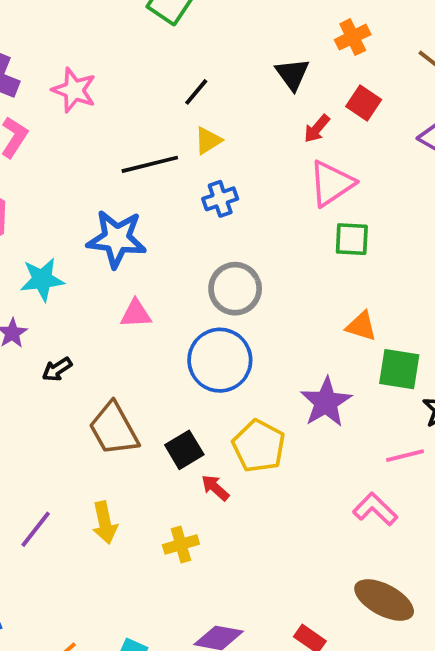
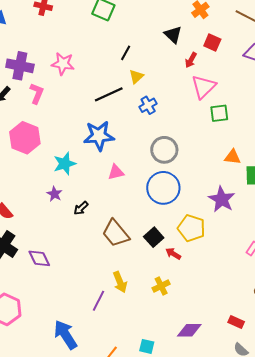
purple line: (36, 529) -> (98, 301), moved

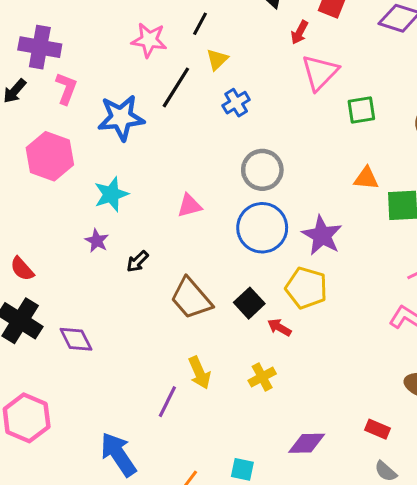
pink star: (63, 64) -> (149, 40), moved
black line: (109, 94) -> (176, 87), turned -32
green square: (219, 113) -> (361, 110), moved
blue star: (99, 136) -> (121, 118), moved
purple star: (222, 199) -> (322, 235), moved

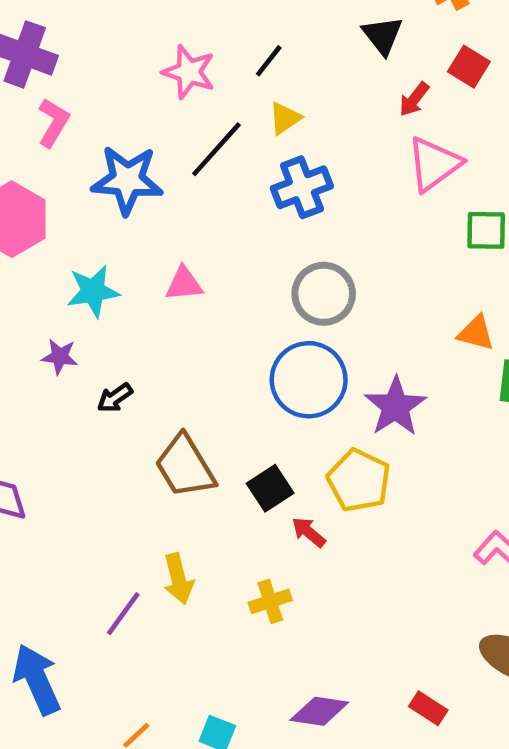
blue cross: (236, 103) -> (302, 187), size x1.4
pink triangle: (189, 206) -> (184, 284), moved
purple star: (97, 241) -> (60, 357), turned -30

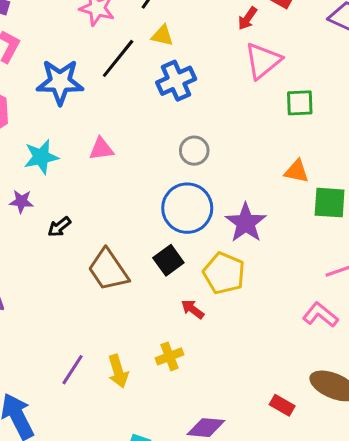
yellow triangle: (285, 118) -> (162, 36), turned 50
gray circle: (324, 294) -> (194, 151), size x0.7
black square: (270, 488) -> (168, 260), moved
yellow arrow: (178, 579) -> (118, 371), moved
red rectangle: (428, 708) -> (282, 405), moved

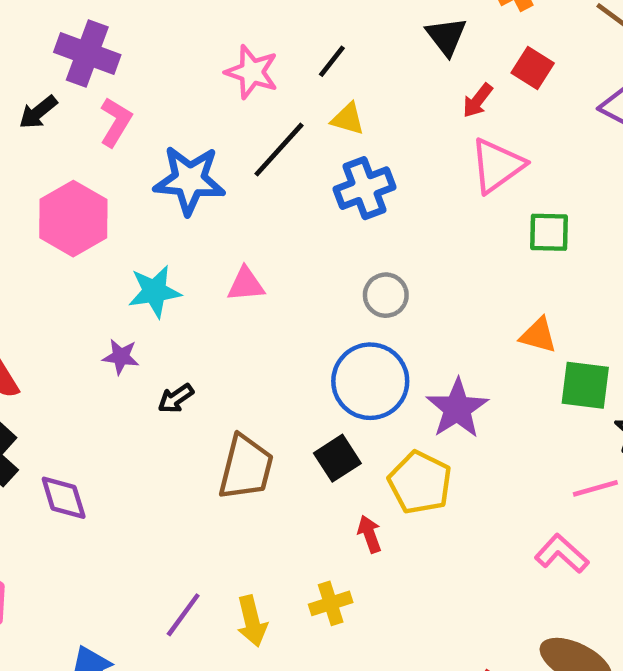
brown trapezoid: (108, 270) -> (246, 467), turned -135
red arrow: (193, 309) -> (369, 534), turned 30

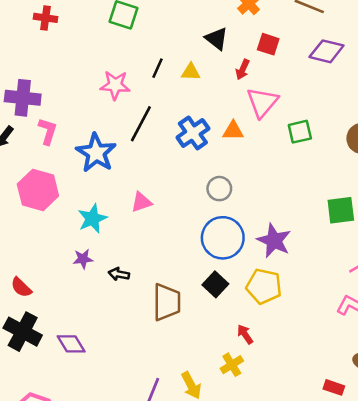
yellow triangle: (348, 119) -> (191, 72), moved
blue star: (189, 180) -> (96, 153), turned -30
orange triangle: (538, 335) -> (233, 131), moved
black arrow: (176, 398) -> (119, 274), turned 60
red arrow: (369, 534) -> (245, 334), moved

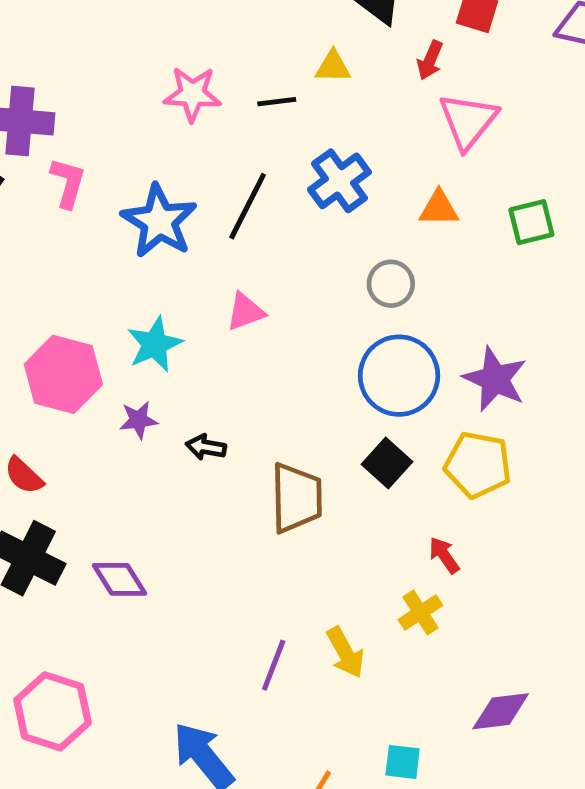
black line: (158, 68) -> (277, 102), moved, turned 60
black line: (141, 124) -> (248, 206), moved
orange triangle: (233, 131) -> (439, 208), moved
green square: (300, 132) -> (531, 222), moved
pink hexagon: (38, 190) -> (63, 374), moved

